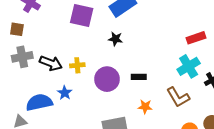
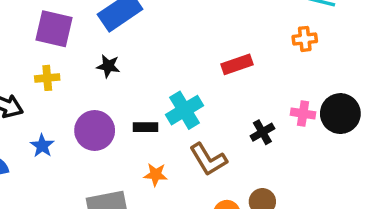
yellow cross: (77, 65) -> (47, 78), moved
cyan cross: (189, 66) -> (184, 110), moved
blue star: (65, 93) -> (42, 146), moved

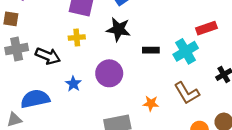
black star: (108, 66) -> (118, 29), size x1.5
cyan cross: (184, 110) -> (186, 51), moved
black rectangle: (145, 127) -> (151, 50), moved

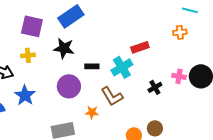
purple circle: (109, 73) -> (69, 86), moved
blue star: (73, 84) -> (25, 95), size x1.5
brown L-shape: (187, 93) -> (112, 96), moved

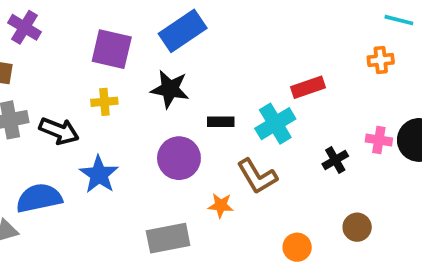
brown circle: (155, 128) -> (357, 227), moved

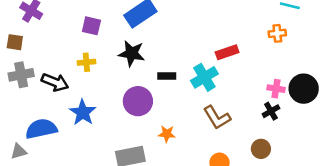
purple square: (112, 49) -> (91, 26), size x0.7
black cross: (335, 160) -> (271, 111), moved
brown L-shape: (257, 176) -> (217, 117), moved

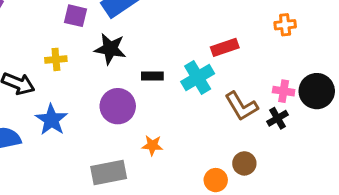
purple square: (91, 26) -> (75, 16), moved
brown L-shape: (217, 117) -> (241, 106), moved
brown circle: (261, 149) -> (244, 163), moved

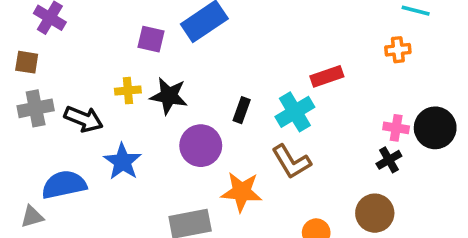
black star: (110, 49) -> (169, 96), moved
black rectangle: (152, 76) -> (242, 110), turned -70
brown L-shape: (241, 106) -> (291, 162), moved
orange star: (152, 145) -> (242, 192), size x1.6
brown circle: (244, 163) -> (375, 213), moved, size x1.4

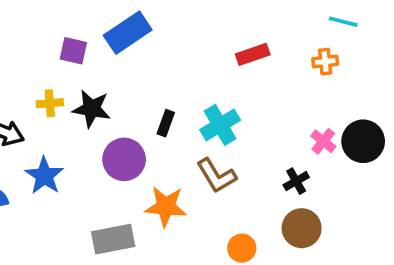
red rectangle: (327, 76) -> (253, 54), moved
pink cross: (396, 128) -> (323, 141), turned 30
black cross: (389, 160) -> (296, 181), moved

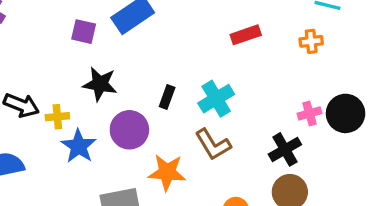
yellow cross: (50, 103) -> (57, 117), moved
pink cross: (323, 141) -> (310, 113), turned 35
blue star: (44, 176) -> (79, 146), moved
black cross: (296, 181) -> (285, 149), size x1.4

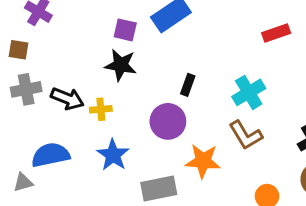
black star: (100, 84) -> (121, 65), moved
black rectangle: (167, 97) -> (188, 85), moved
blue star: (79, 146) -> (113, 155), moved

